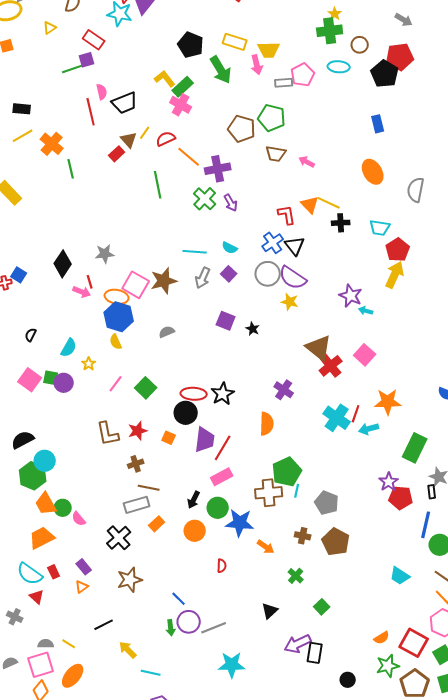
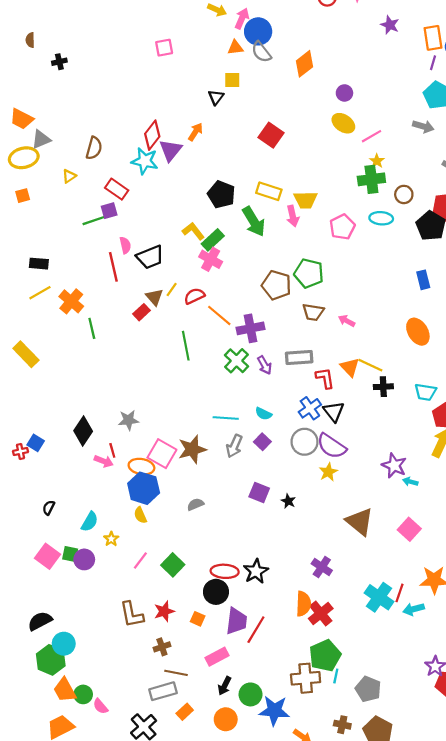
gray rectangle: (284, 83) -> (299, 358), moved, size x1.4
yellow star: (290, 302) -> (328, 472), turned 30
red cross: (331, 366) -> (321, 613), moved
pink rectangle: (222, 477) -> (217, 657), moved

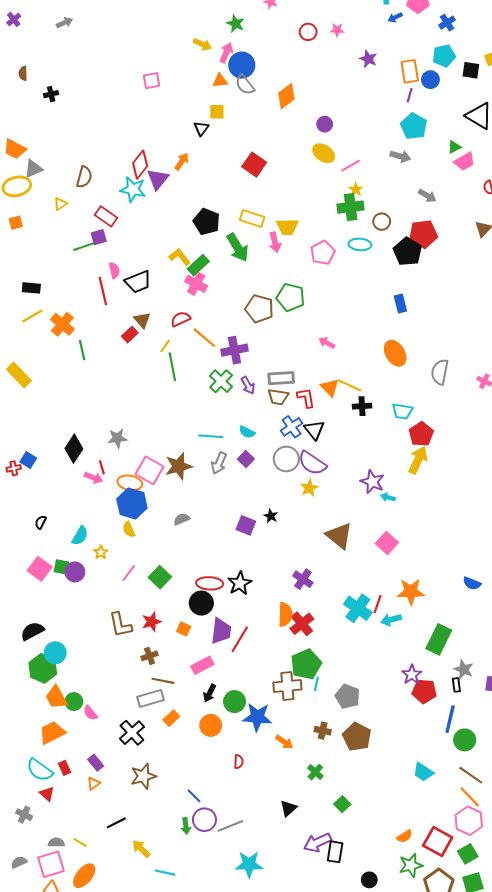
yellow line: (172, 290) -> (165, 346), moved
brown trapezoid: (313, 312) -> (278, 397), moved
purple square: (259, 493) -> (246, 525), moved

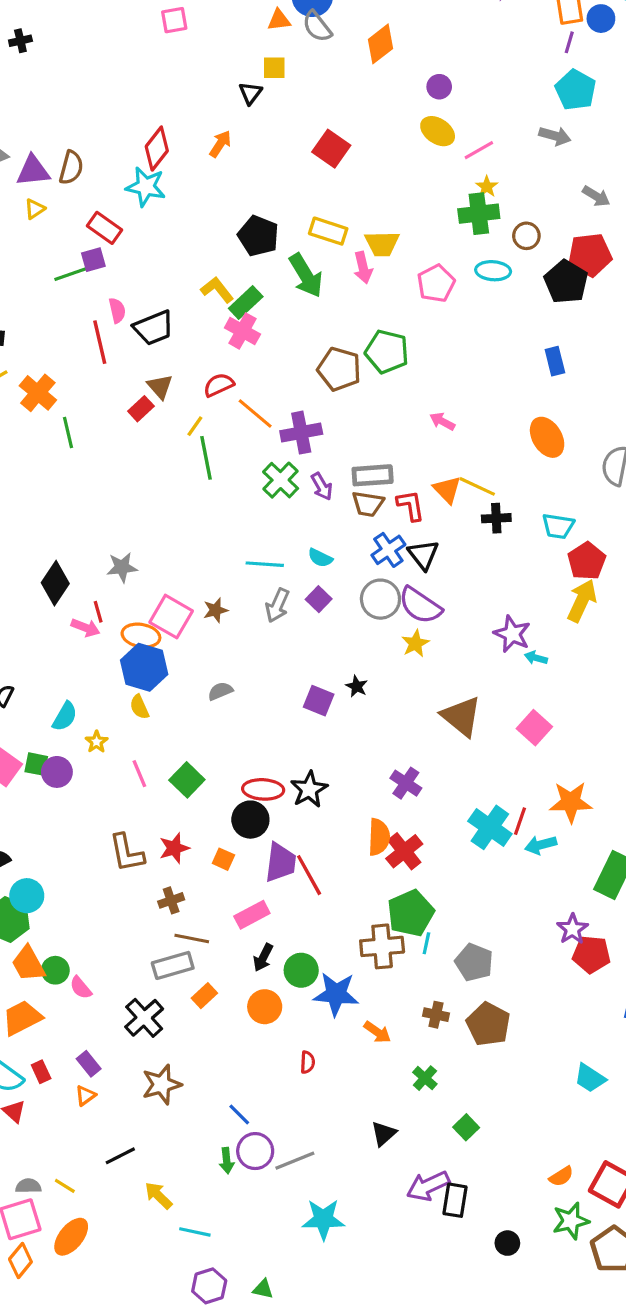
purple triangle: (158, 179) -> (33, 171), moved, turned 45
brown star: (179, 466) -> (216, 610), size x0.6
pink line: (129, 573) -> (139, 774), turned -60
red line: (240, 639) -> (309, 875), turned -60

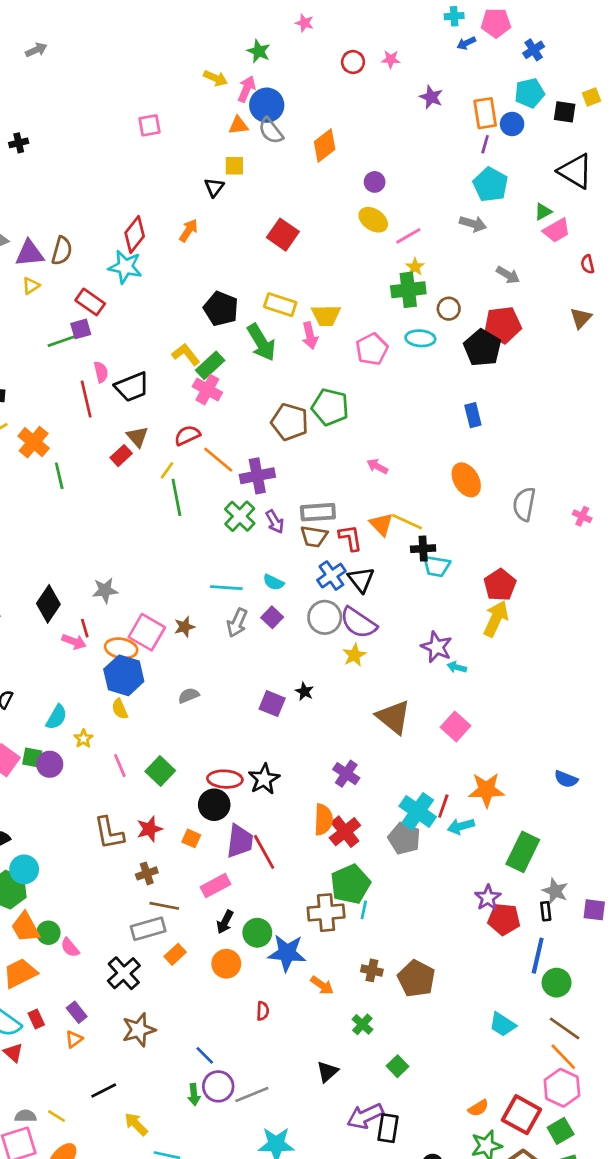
cyan trapezoid: (558, 526) -> (437, 566), moved
gray pentagon: (474, 962) -> (404, 838), moved

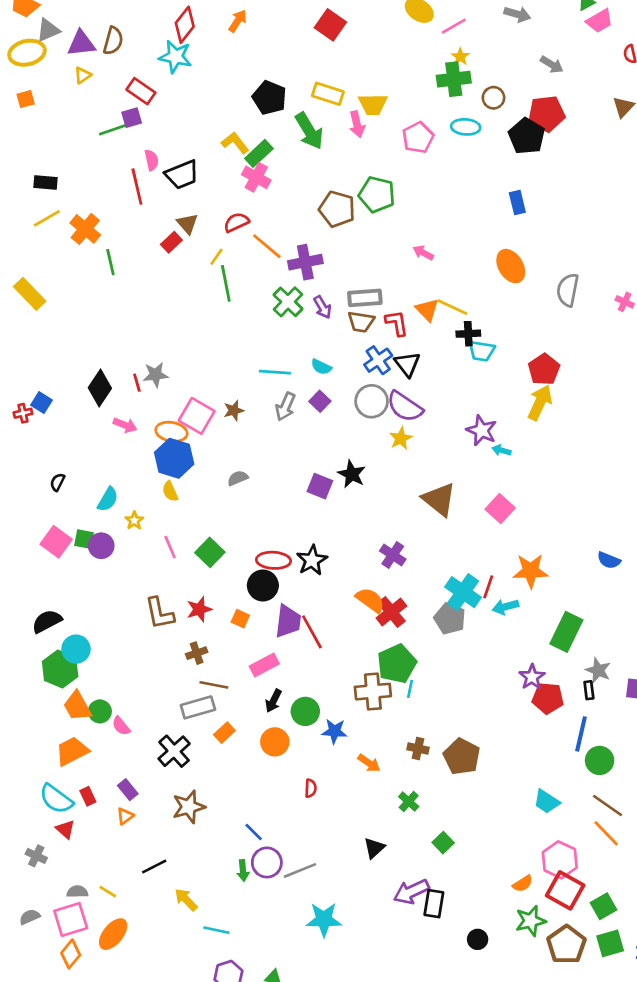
red line: (85, 628) -> (137, 383), moved
black star: (304, 691) -> (352, 474), size x1.5
orange semicircle: (323, 820) -> (370, 600), turned -56
blue star: (287, 953) -> (334, 731), size x0.7
pink hexagon: (562, 1088) -> (560, 860), moved

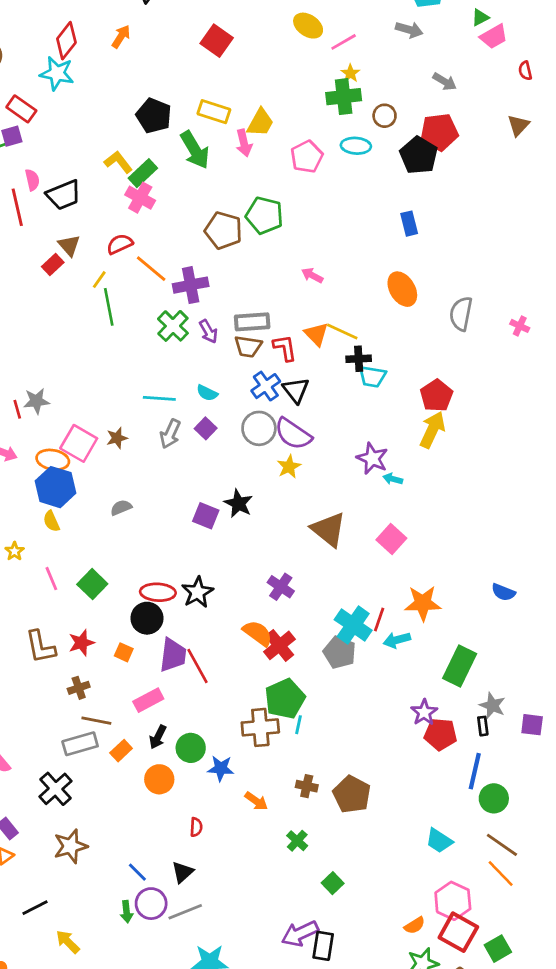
yellow trapezoid: (373, 104) -> (260, 123), turned -60
orange rectangle: (224, 733) -> (121, 751), moved
black triangle: (374, 848) -> (182, 872), moved

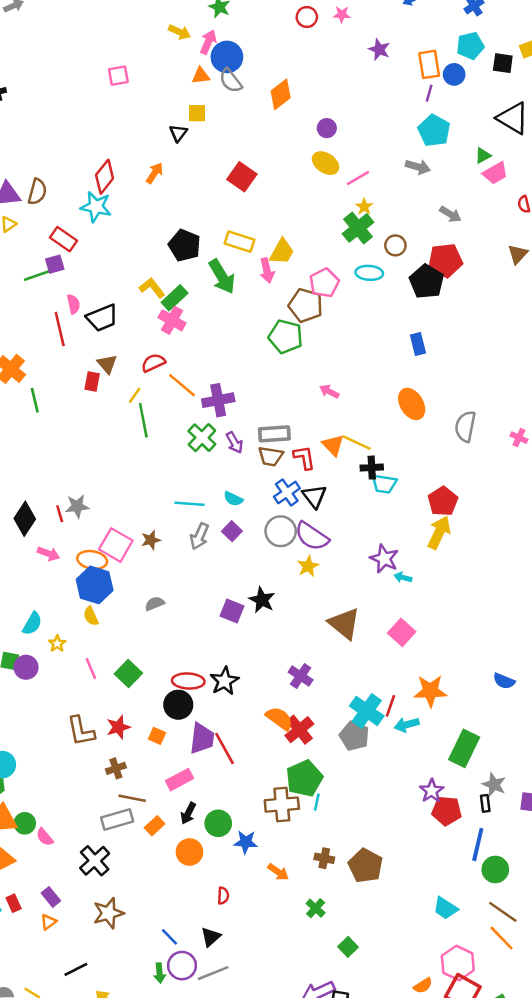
green cross: (344, 97) -> (358, 228), turned -32
brown pentagon: (223, 230) -> (306, 305), moved
red rectangle: (53, 265) -> (92, 381), turned -36

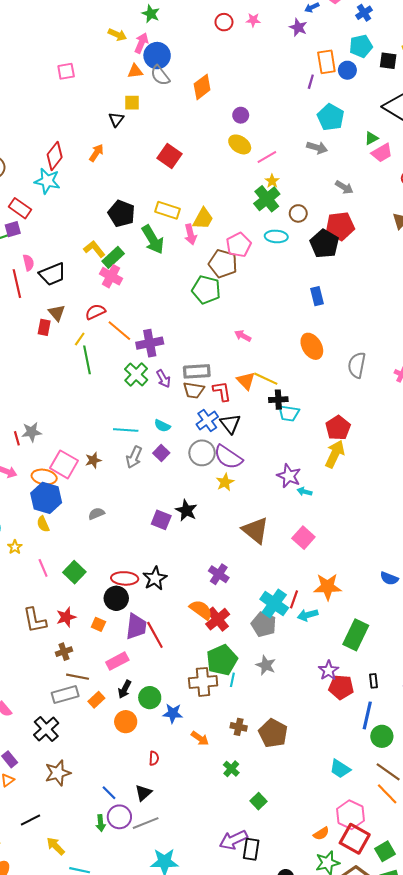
purple star: (379, 49) -> (298, 27), moved
purple line: (429, 93) -> (311, 82), moved
gray star: (494, 785) -> (266, 665), moved

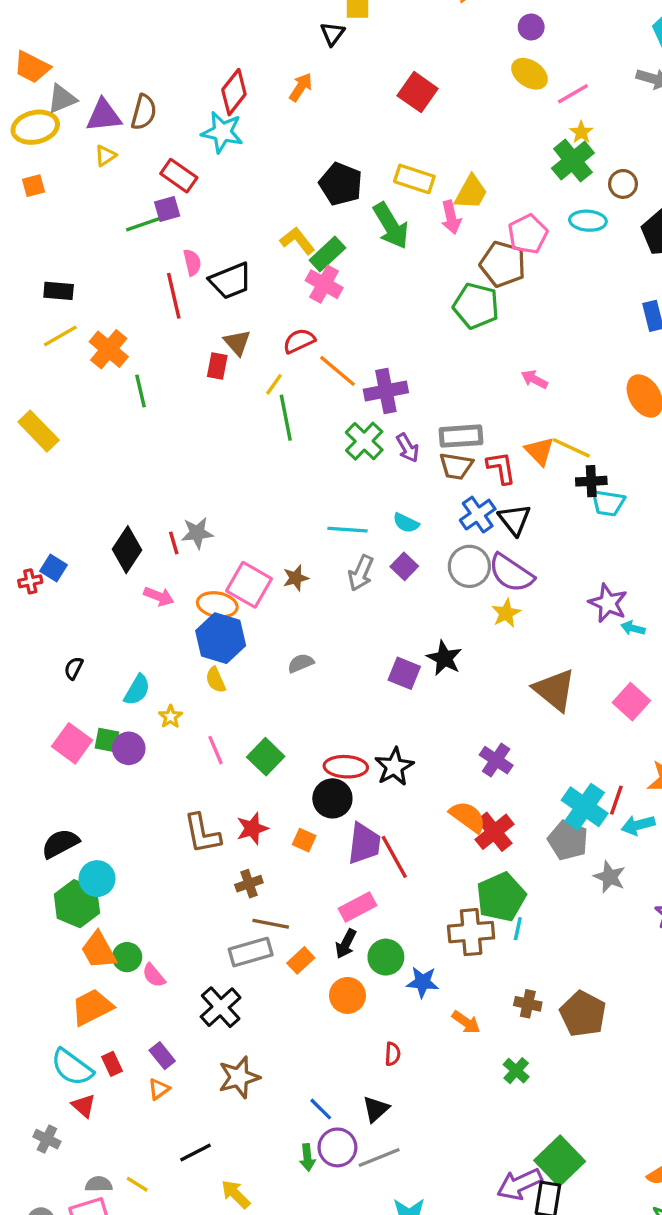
pink rectangle: (117, 661) -> (357, 907), moved
gray star: (266, 665) -> (610, 877), moved
green square: (258, 801) -> (560, 1161), moved, size x1.8

